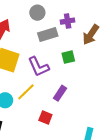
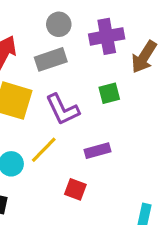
purple cross: (68, 21) -> (107, 36), size x1.5
gray rectangle: (48, 34) -> (51, 59), moved
purple rectangle: (60, 93) -> (97, 151), turned 42

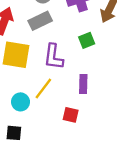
purple L-shape: (62, 109) -> (53, 57), turned 40
purple rectangle: (97, 151) -> (83, 84), turned -66

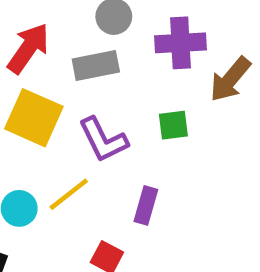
purple L-shape: (53, 57) -> (103, 140), turned -48

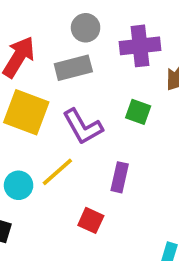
green square: (173, 125) -> (138, 112), turned 30

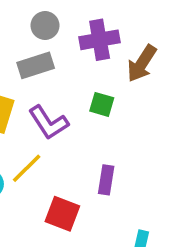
purple rectangle: (120, 177) -> (106, 180), moved
red square: (91, 220) -> (62, 214), size x1.4

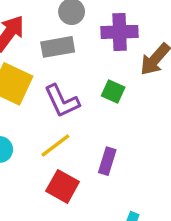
yellow line: (27, 168) -> (55, 145), moved

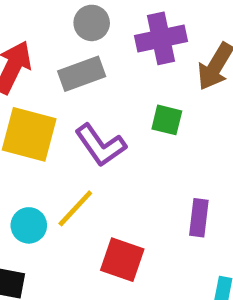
yellow line: (55, 145) -> (75, 208), moved
purple rectangle: (107, 161) -> (199, 218), moved

